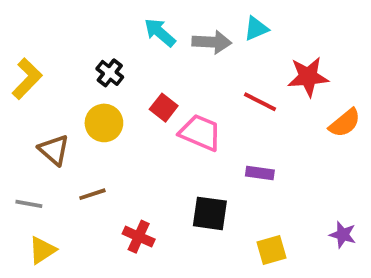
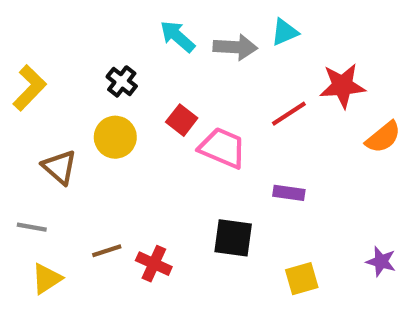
red line: (260, 102) -> (289, 114), turned -60
brown line: (92, 194) -> (107, 251), moved

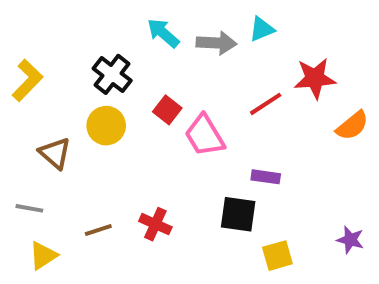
black cross: (122, 81) -> (112, 74), size x1.4
pink trapezoid: (222, 148) -> (205, 135), turned -144
black square: (233, 238) -> (238, 214), moved
red cross: (154, 264) -> (155, 224), moved

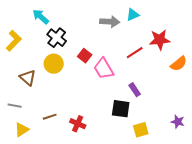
cyan arrow: (163, 33) -> (41, 17), moved
purple rectangle: (266, 177) -> (135, 90), turned 48
red cross: (155, 224) -> (78, 124), moved

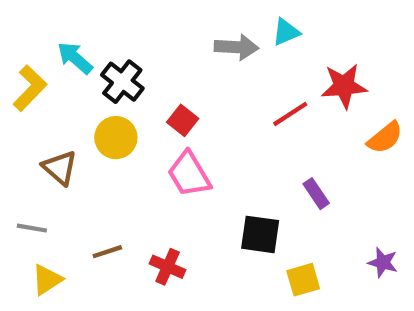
cyan arrow: (41, 17) -> (75, 58), moved
pink trapezoid: (104, 69) -> (189, 174), moved
purple rectangle: (135, 90) -> (316, 194), moved

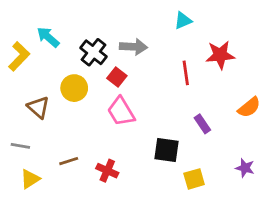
gray arrow: (236, 47) -> (133, 47), moved
black cross: (122, 82) -> (93, 52), moved
red line: (290, 114) -> (186, 73), turned -65
orange semicircle: (385, 138) -> (249, 107), moved

